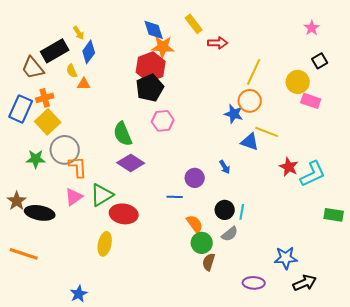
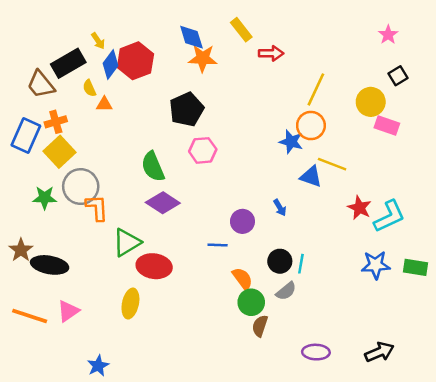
red hexagon: (151, 67) -> (135, 61), moved
pink triangle: (74, 197) -> (68, 311), moved
blue star: (286, 258) -> (376, 265), moved

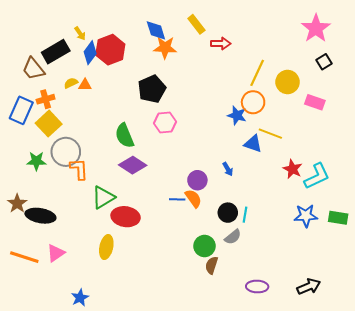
pink star: (388, 35) -> (316, 28), size x1.8
yellow semicircle: (89, 88) -> (71, 83), moved, turned 88
yellow circle: (371, 102) -> (288, 82), moved
orange semicircle: (242, 279) -> (193, 198), moved

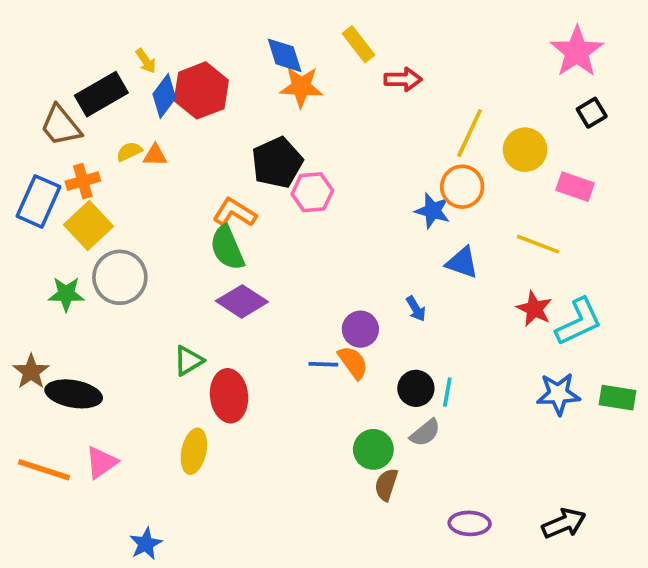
pink hexagon: (165, 122) -> (312, 192), moved
yellow line: (270, 134) -> (538, 244), moved
orange L-shape: (79, 169) -> (235, 213), moved, turned -55
green triangle: (103, 197) -> (188, 361), size x0.7
red ellipse: (126, 217) -> (229, 396), turned 76

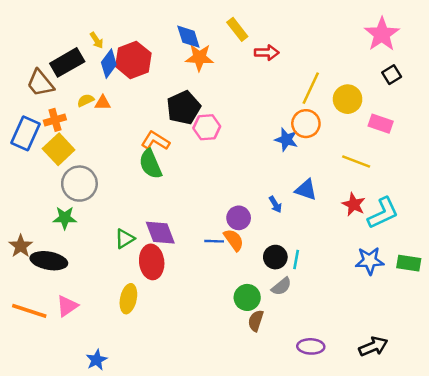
blue triangle: (462, 263) -> (306, 190), moved
green star: (66, 294) -> (65, 218), moved
purple diamond: (242, 301) -> (160, 233), moved, turned 36

